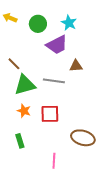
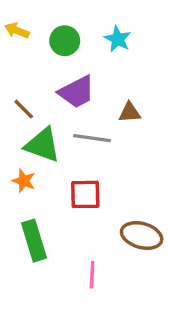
purple trapezoid: (57, 45) -> (77, 92), moved
green triangle: (25, 85) -> (43, 145), turned 35
orange star: (24, 111) -> (24, 181), moved
green rectangle: (20, 141) -> (34, 241), size x1.6

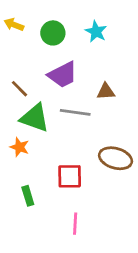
red square: (85, 194) -> (70, 176), moved
brown ellipse: (142, 235) -> (116, 158), moved
green rectangle: (34, 241) -> (28, 196), size x0.6

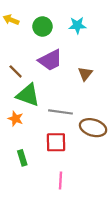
cyan star: (96, 32) -> (77, 25), turned -30
brown triangle: (106, 91) -> (85, 74), turned -48
gray line: (75, 112) -> (60, 112), moved

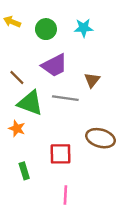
gray line: (60, 112) -> (65, 98), moved

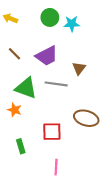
green circle: (46, 29) -> (50, 17), moved
brown line: (17, 78) -> (15, 54), moved

